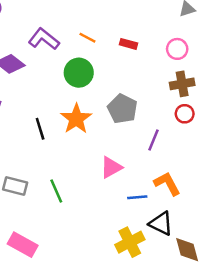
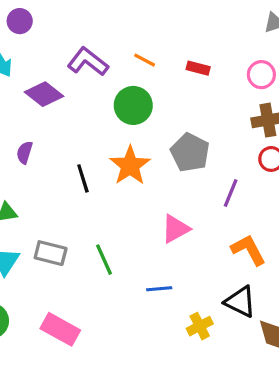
blue line: (137, 197) -> (159, 289), moved
yellow cross: (130, 242) -> (200, 326), size x0.7

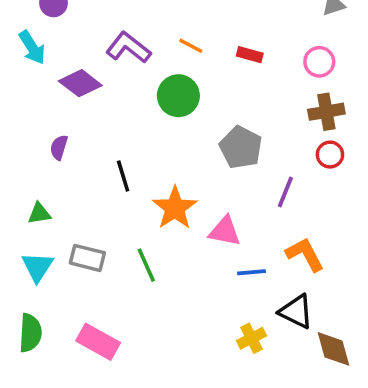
orange star: (130, 165) -> (175, 208), moved
pink triangle: (175, 229) -> (225, 231), turned 40
blue line: (159, 289) -> (251, 272), moved

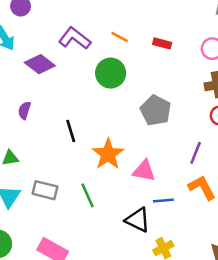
purple line: (285, 192) -> (196, 153), moved
black triangle: (296, 311) -> (138, 220), moved

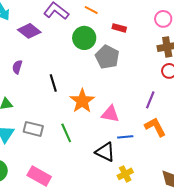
red rectangle: (162, 43) -> (119, 28), moved
gray pentagon: (156, 110) -> (107, 57), moved

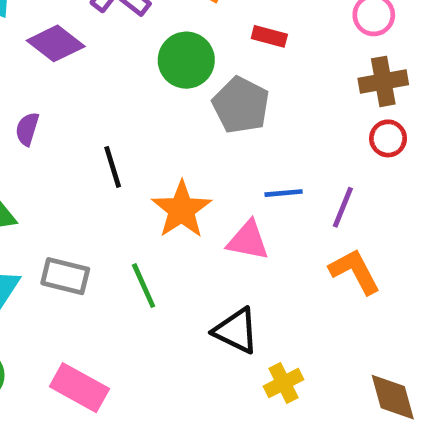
blue line: (125, 137) -> (284, 193), moved

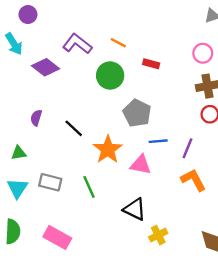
gray pentagon: (241, 105) -> (137, 113), moved
purple semicircle: (27, 129) -> (36, 118), moved
black line: (113, 167) -> (74, 128), turned -30

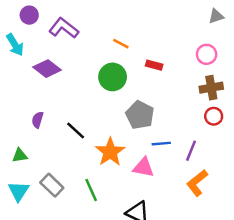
purple L-shape: (77, 44) -> (64, 28), moved
orange L-shape: (193, 180) -> (197, 183), turned -100
gray rectangle: (50, 182) -> (52, 185), turned 30

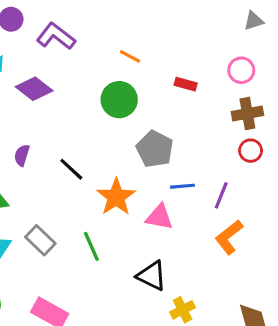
red rectangle: (154, 65) -> (186, 84), moved

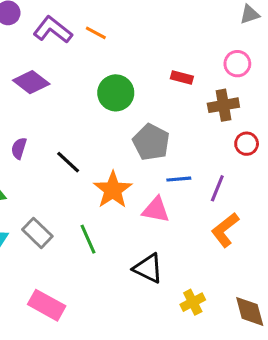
orange line: (130, 56) -> (96, 33), moved
brown cross: (247, 114) -> (223, 105), moved
yellow cross: (183, 310) -> (193, 302), moved

